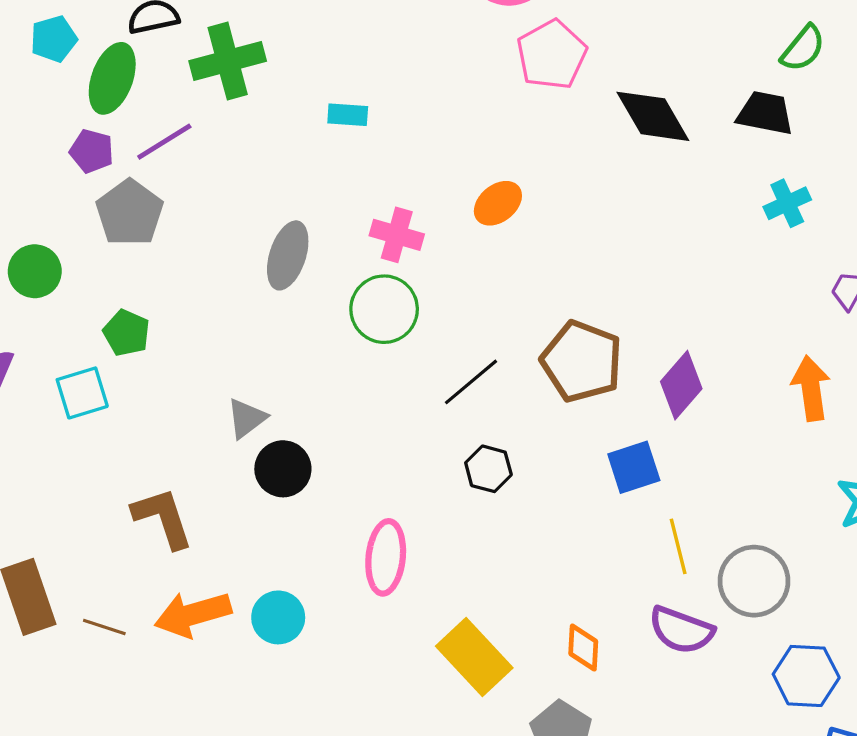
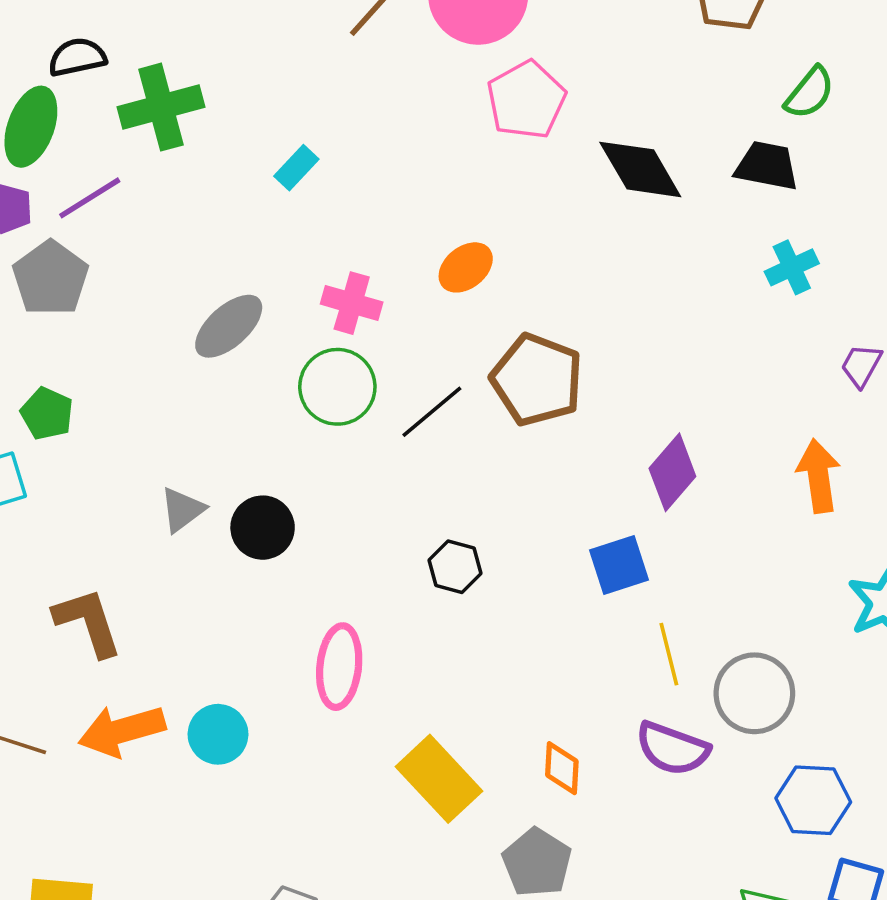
cyan rectangle: (348, 115) -> (296, 168), turned -51
gray ellipse: (288, 255) -> (229, 326), turned 30
brown pentagon: (582, 361) -> (537, 380), moved
black line: (471, 382) -> (432, 412), moved
black circle: (283, 469) -> (263, 528), moved

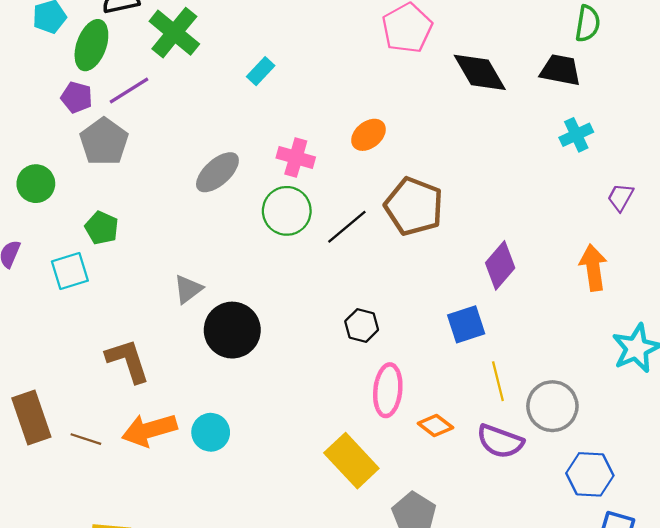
green semicircle: (810, 93) -> (588, 24), turned -30
green cross: (161, 107) -> (174, 33), turned -36
black circle: (263, 528) -> (232, 330), moved, size x1.4
pink ellipse: (339, 667) -> (388, 390), moved
orange diamond: (562, 768) -> (435, 425), moved, turned -56

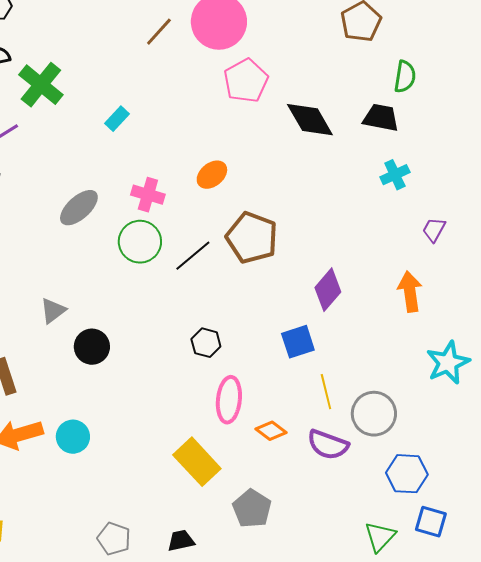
black circle: (232, 330) -> (92, 347), size x0.7

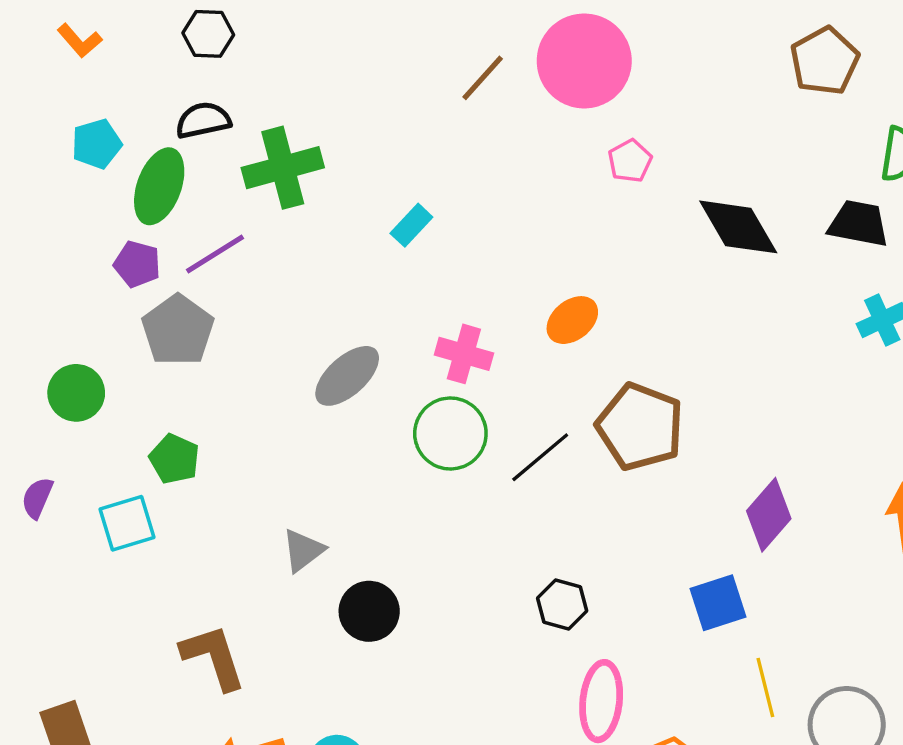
pink pentagon: (246, 81) -> (630, 161), size x0.6
green cross: (41, 85) -> (283, 168), turned 36

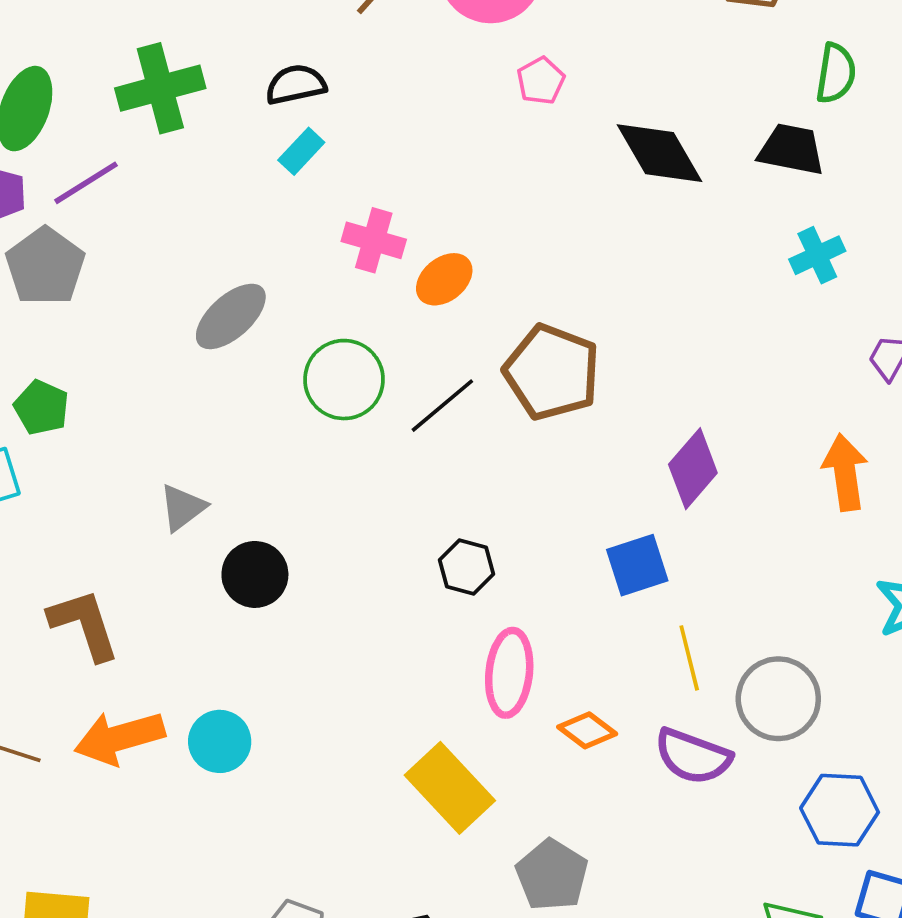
black semicircle: (203, 120) -> (296, 84), moved
orange ellipse: (572, 320) -> (444, 279), moved
pink cross: (464, 354) -> (374, 240), moved

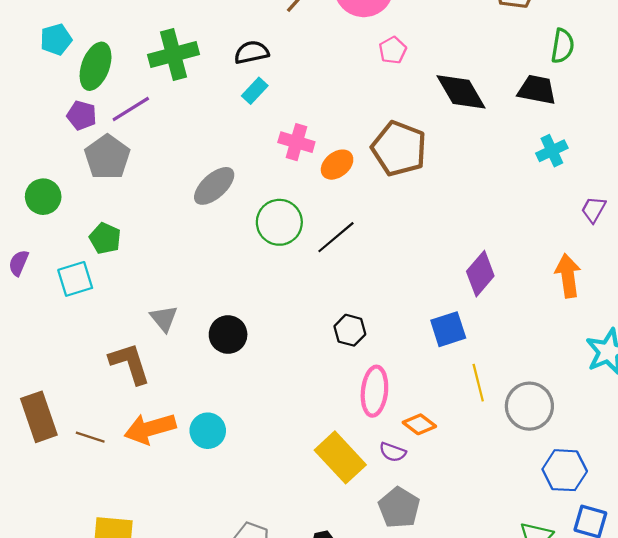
brown pentagon: (552, 372) -> (399, 149), moved
gray triangle: (183, 508) -> (164, 318), moved, turned -32
purple semicircle: (693, 756) -> (393, 452), moved, size x0.6

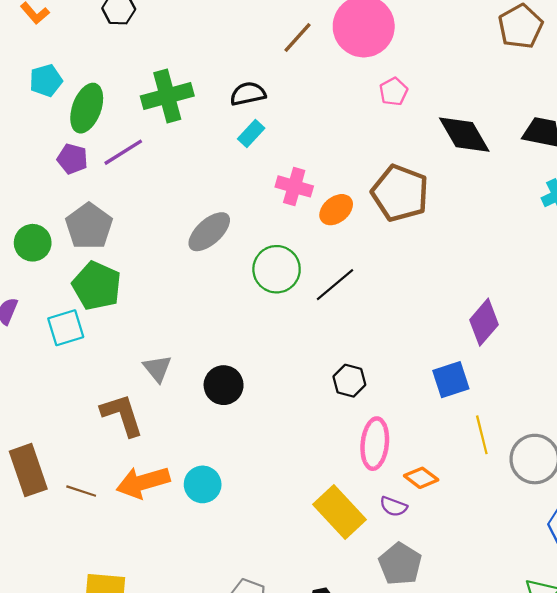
gray pentagon: (107, 157) -> (89, 226), moved
green pentagon: (105, 238) -> (97, 286), size x1.5

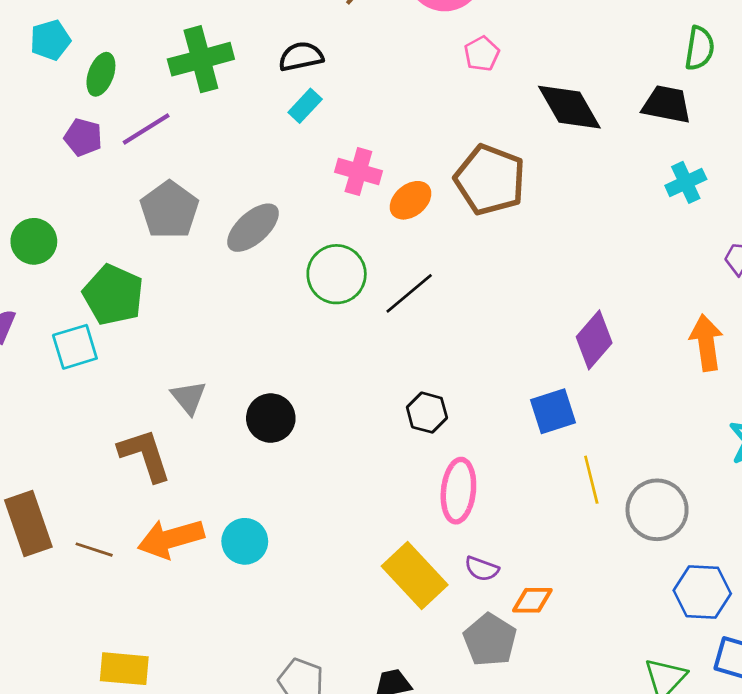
green ellipse: (87, 108) -> (101, 74), size x0.7
gray pentagon: (89, 226) -> (169, 210), moved
orange diamond: (421, 478) -> (532, 600), moved, turned -36

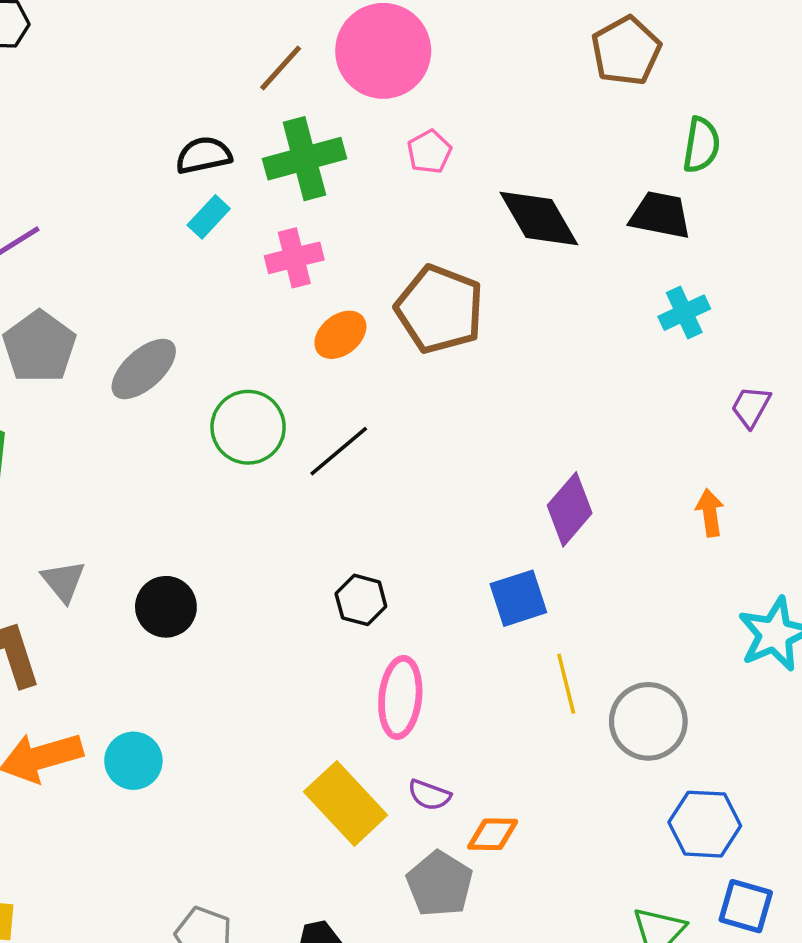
green cross: (201, 59) -> (304, 159), moved
pink cross: (358, 172) -> (294, 258), moved, turned -30
orange arrow: (706, 343) -> (710, 513), size x0.7

